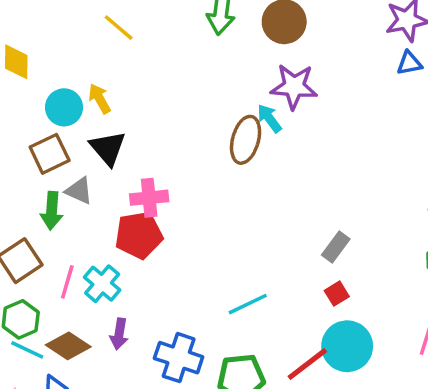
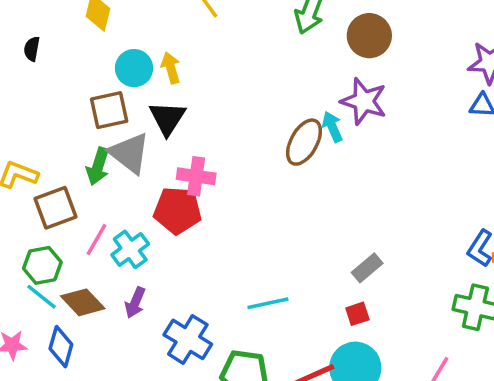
gray triangle: (79, 191) -> (129, 153), size x1.5

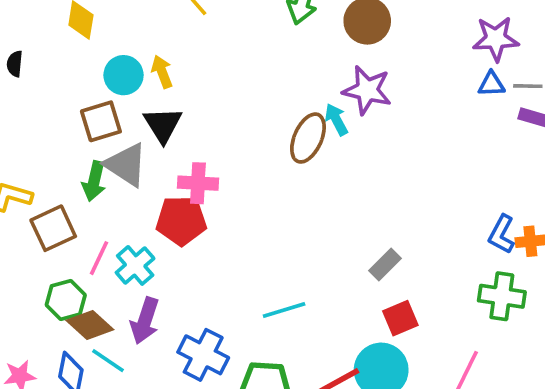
green hexagon: (42, 265) -> (66, 300), moved
cyan line: (42, 297) -> (108, 361), moved
purple arrow: (135, 303) -> (145, 321), size x1.4
red square: (357, 314) -> (400, 318), moved, size x1.4

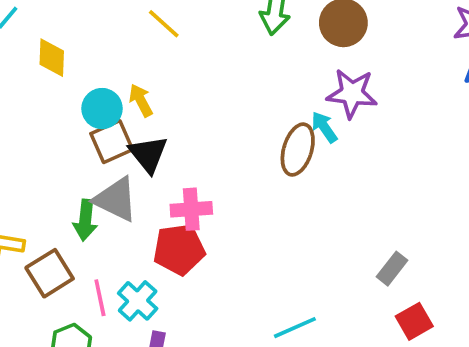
brown square: (101, 121) -> (112, 142), moved
pink line: (99, 258) -> (100, 298), turned -30

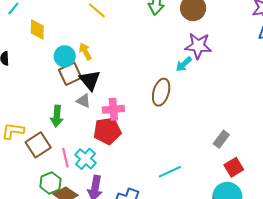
cyan arrow: (324, 127) -> (184, 64), turned -96
brown ellipse: (298, 150) -> (161, 92), moved
gray triangle: (116, 199) -> (84, 101), moved, size x0.6

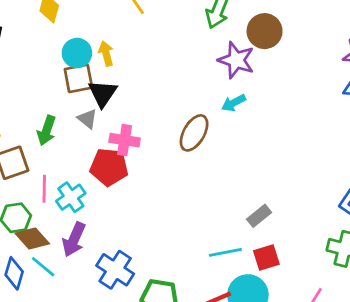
purple star: (198, 46) -> (236, 60), moved
cyan line: (170, 172) -> (225, 252), moved

